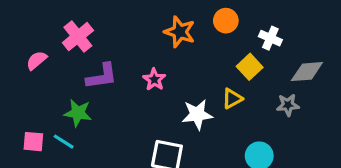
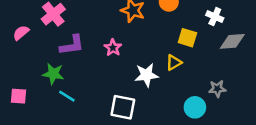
white cross: (270, 38) -> (215, 17), moved
yellow square: (250, 67) -> (187, 38), turned -30
gray star: (288, 105) -> (217, 89), moved
cyan line: (64, 142) -> (67, 96), moved

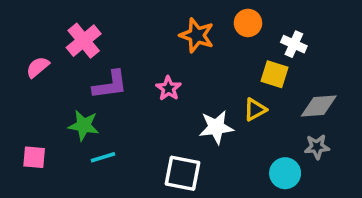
white cross: (215, 17) -> (294, 44), moved
gray diamond: (232, 41) -> (319, 106), moved
cyan line: (67, 96) -> (103, 157), turned -49

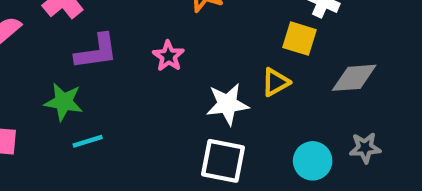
gray star: (317, 147) -> (365, 148), moved
white square: (183, 173) -> (223, 161), moved

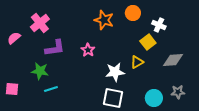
yellow square: (299, 39) -> (148, 42), turned 35

